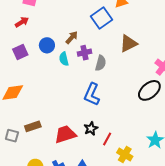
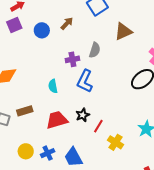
purple square: (20, 52) -> (14, 25), moved
purple cross: (84, 53) -> (72, 59), moved
cyan semicircle: (64, 59) -> (53, 86), moved

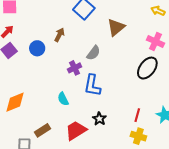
gray semicircle: (95, 50) -> (93, 53), turned 35
red line: (98, 126) -> (137, 115), moved

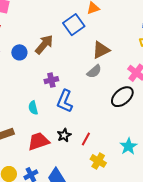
brown arrow: (59, 35) -> (44, 44), size x1.5
gray semicircle: (93, 53) -> (94, 71), moved
red line: (137, 115) -> (86, 139), moved

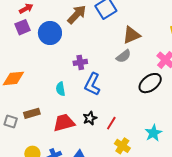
brown arrow: (44, 44) -> (77, 14), moved
blue circle: (19, 52) -> (50, 33), size x1.5

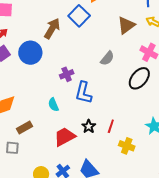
brown triangle: (131, 35) -> (126, 25), moved
brown rectangle: (32, 113) -> (25, 128), moved

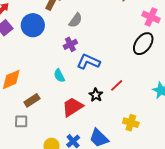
gray semicircle: (107, 58) -> (76, 20), moved
blue L-shape: (83, 93) -> (88, 62), turned 105
red line: (111, 126) -> (117, 85), moved, turned 32
yellow cross: (127, 146) -> (131, 123), moved

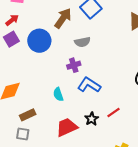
gray semicircle: (76, 20) -> (82, 42), turned 35
gray square: (21, 121) -> (23, 134), moved

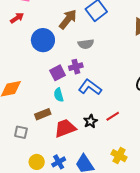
purple square: (11, 39) -> (58, 73), moved
brown rectangle: (28, 115) -> (43, 114), moved

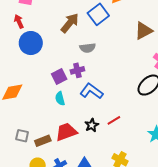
red arrow: (17, 18) -> (19, 21), turned -80
blue circle: (43, 40) -> (31, 43), moved
brown rectangle: (43, 114) -> (43, 141), moved

